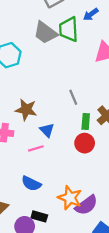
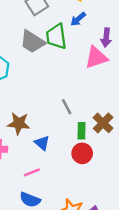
pink line: (36, 148) -> (32, 172), moved

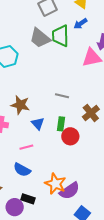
gray line: (67, 107) -> (62, 96), turned -56
green rectangle: (81, 131) -> (61, 124), moved

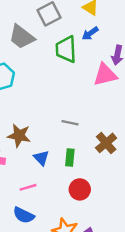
gray trapezoid: (40, 38) -> (22, 37), moved
red circle: (70, 136) -> (80, 189), moved

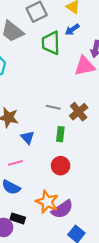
brown cross: (106, 143) -> (79, 112), moved
green rectangle: (70, 157) -> (60, 134), moved

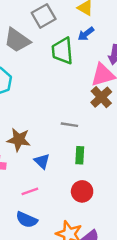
brown cross: (79, 112) -> (101, 97), moved

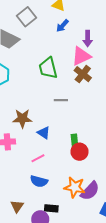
green trapezoid: (62, 51) -> (48, 68), moved
green rectangle: (80, 155) -> (75, 141), moved

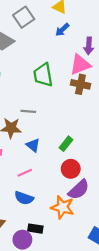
brown cross: (83, 74) -> (80, 84), turned -30
gray line: (61, 100) -> (28, 111), moved
green rectangle: (75, 141) -> (66, 144), moved, turned 40
purple semicircle: (90, 191) -> (79, 190), moved

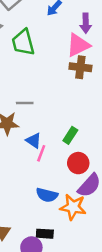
green trapezoid: (43, 75) -> (23, 42), moved
pink line: (25, 173) -> (41, 153), moved, turned -40
blue semicircle: (24, 198) -> (47, 195), moved

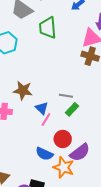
gray line: (25, 103) -> (66, 96), moved
red circle: (78, 163) -> (63, 139), moved

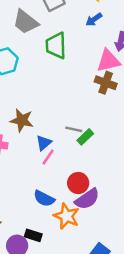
blue triangle: (42, 108) -> (44, 143), turned 32
green rectangle: (72, 109) -> (85, 137), moved
red circle: (63, 139) -> (78, 183), moved

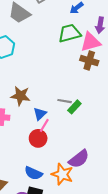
green trapezoid: (56, 46) -> (70, 33), moved, turned 80
red circle: (78, 183) -> (38, 138), moved
blue semicircle: (44, 198) -> (33, 173), moved

